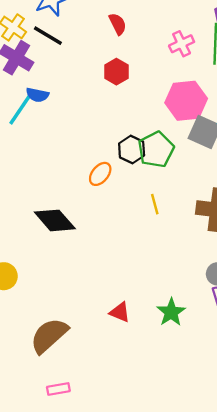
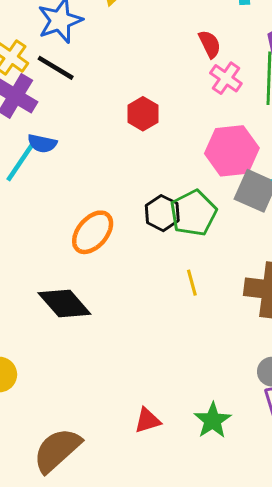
red semicircle: (118, 24) -> (210, 44), moved
pink cross: (182, 44) -> (226, 78), turned -30
orange ellipse: (100, 174) -> (93, 232), moved, size x1.4
red triangle: (120, 312) -> (147, 420), turned -40

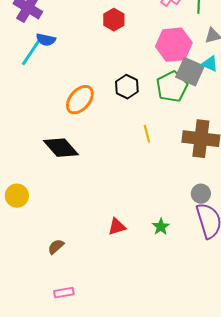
green pentagon: (193, 213) -> (172, 87), moved
green star: (213, 420) -> (161, 227), size x0.7
brown semicircle: (57, 450) -> (56, 247), size x0.5

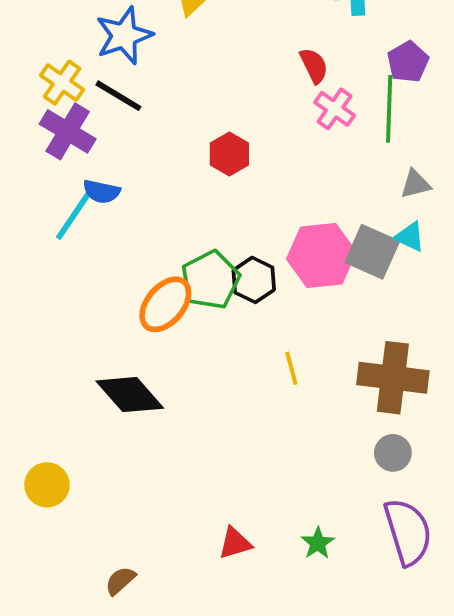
pink hexagon: (174, 45) -> (321, 255), moved
green pentagon: (172, 87) -> (211, 280), moved
gray circle: (201, 194) -> (393, 453), moved

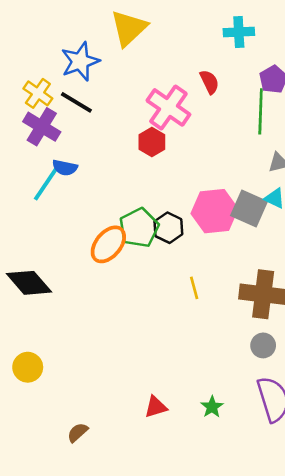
pink cross: (335, 109) -> (168, 107), moved, size x1.6
black diamond: (130, 395) -> (29, 283), moved

